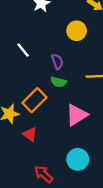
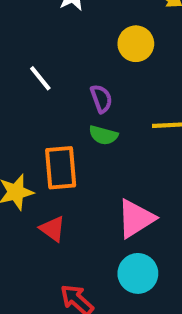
orange rectangle: (34, 100) -> (61, 168), turned -50
pink triangle: (77, 115) -> (136, 219), moved

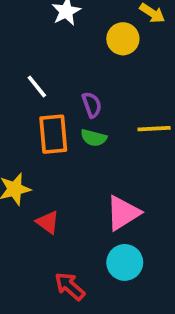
yellow circle: (136, 44) -> (123, 39), moved
orange rectangle: (61, 168) -> (53, 134), moved

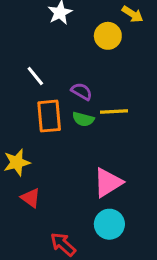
purple semicircle: (92, 105) -> (82, 91), turned -40
yellow line: (154, 129) -> (114, 111), moved
red triangle: (48, 222) -> (31, 198), moved

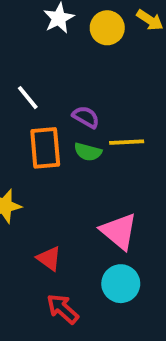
yellow circle: (108, 36) -> (107, 28), moved
pink triangle: (108, 183) -> (119, 231), turned -48
red triangle: (31, 198) -> (49, 258), moved

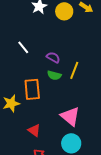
yellow line: (127, 142) -> (74, 70), turned -66
orange rectangle: (45, 148) -> (32, 89), moved

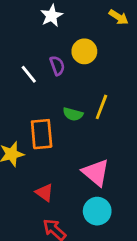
yellow circle: (64, 11) -> (84, 51), moved
purple semicircle: (53, 57) -> (57, 66), moved, turned 40

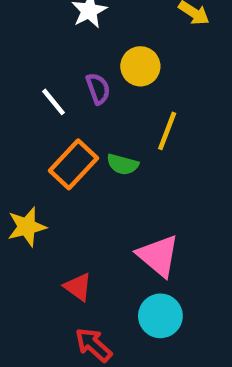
yellow line: (101, 107) -> (167, 131), moved
orange rectangle: (42, 134) -> (74, 164), moved, turned 48

